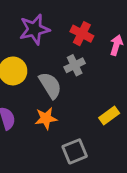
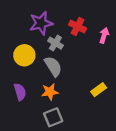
gray cross: (75, 65) -> (55, 43), moved, turned -32
gray square: (75, 151) -> (53, 117), moved

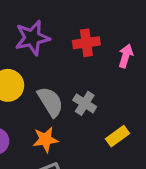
red cross: (78, 26) -> (86, 43), turned -35
gray cross: (55, 43) -> (85, 103), moved

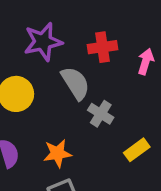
gray semicircle: (50, 102) -> (75, 83), moved

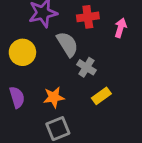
yellow rectangle: (137, 150) -> (101, 96), moved

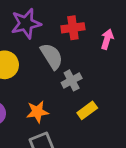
gray cross: (86, 67) -> (72, 80), turned 30

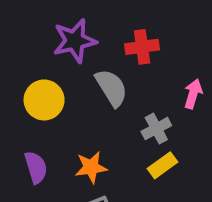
pink arrow: (107, 39) -> (193, 94), moved
gray cross: (72, 80) -> (156, 129), moved

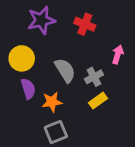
red cross: (142, 47) -> (85, 24), turned 30
gray semicircle: (111, 88) -> (65, 70), moved
purple semicircle: (36, 167) -> (28, 89), moved

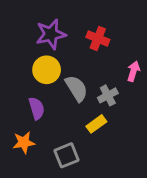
yellow circle: (22, 58) -> (47, 70), moved
yellow rectangle: (98, 101) -> (96, 124), moved
orange star: (52, 102) -> (24, 142), moved

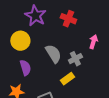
purple star: (51, 34) -> (35, 16), turned -30
yellow circle: (47, 70) -> (20, 41), moved

